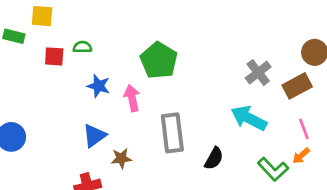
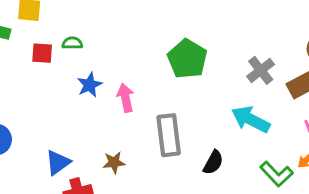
green pentagon: (159, 60) -> (187, 59), moved
blue star: (98, 86) -> (90, 85), turned 30
blue triangle: (94, 136) -> (58, 162), moved

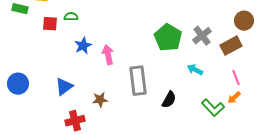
green pentagon: (187, 59) -> (168, 38), moved
cyan arrow: (251, 119) -> (195, 70), size x0.6
blue triangle: (58, 162) -> (64, 87), moved

